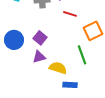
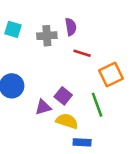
purple square: (40, 38) -> (63, 96), moved

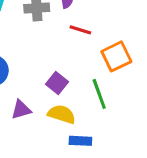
purple triangle: (43, 107) -> (21, 110), moved

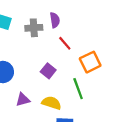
red line: (80, 30) -> (65, 43), turned 32
purple square: (57, 83) -> (48, 71), moved

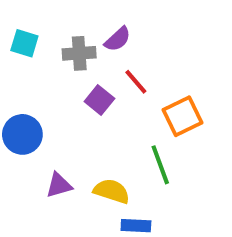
purple semicircle: (55, 20) -> (118, 39), turned 56
purple square: (48, 71) -> (99, 100), moved

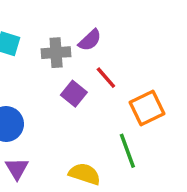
purple triangle: (59, 185) -> (17, 169), moved, turned -45

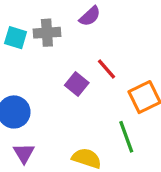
purple semicircle: (90, 40) -> (90, 16), moved
gray cross: (56, 53) -> (47, 33), moved

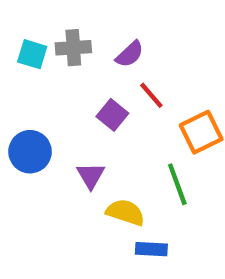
purple semicircle: (90, 16) -> (130, 54), moved
purple triangle: (24, 153) -> (91, 176), moved

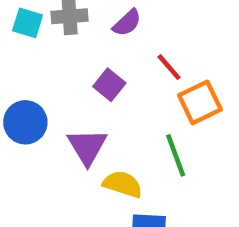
red line: (151, 95) -> (169, 67), moved
purple triangle: (91, 176) -> (87, 147), size x1.4

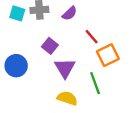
purple square: (109, 85) -> (50, 46), moved
purple triangle: (87, 147) -> (65, 68), moved

